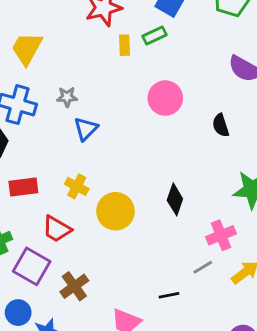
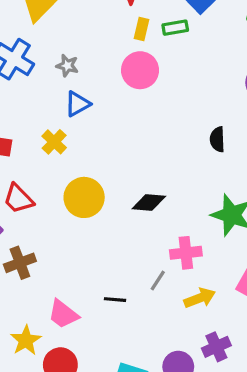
pink circle: (165, 98) -> (140, 70), moved
yellow cross: (77, 186) -> (54, 142), moved
black diamond: (175, 199) -> (149, 202), turned 60
gray line: (203, 267) -> (158, 280), turned -42

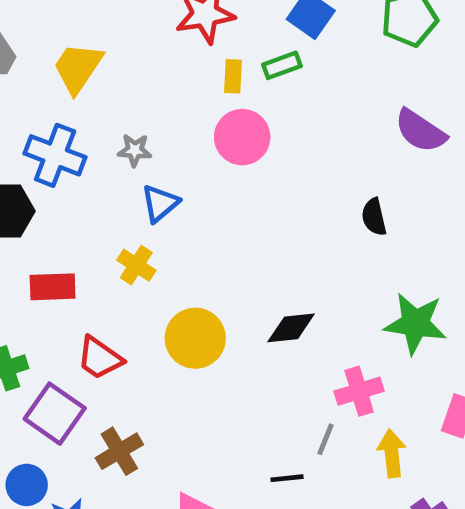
yellow arrow: (200, 298) -> (392, 453), turned -64
black line: (115, 300) -> (287, 478), moved

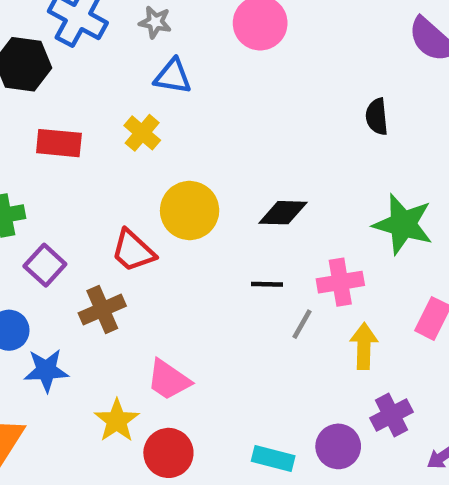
blue triangle: (160, 203) -> (173, 76), turned 42
red trapezoid: (100, 358) -> (133, 251), moved
purple square: (55, 414) -> (45, 265), size x0.7
black line: (287, 478) -> (267, 284), moved

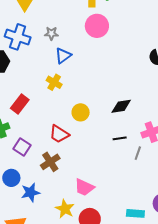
blue triangle: (173, 76) -> (63, 56), turned -36
red rectangle: (59, 143) -> (20, 104), moved, turned -48
yellow circle: (190, 211) -> (81, 112), size x0.7

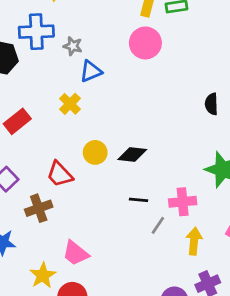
gray star: (51, 33) -> (73, 46), moved
blue cross: (18, 37) -> (36, 32), turned -35
black diamond: (121, 106) -> (132, 154), moved

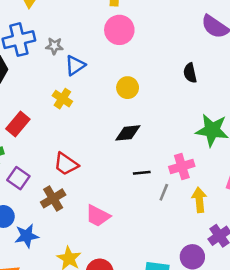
yellow circle: (95, 152) -> (128, 88), moved
pink trapezoid: (76, 253) -> (98, 216), moved

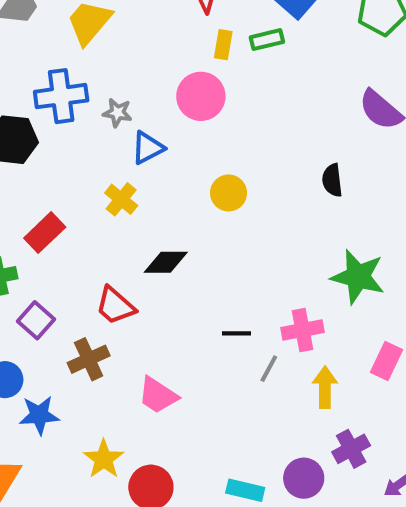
pink circle: (119, 30) -> (201, 96), moved
black diamond: (128, 133) -> (166, 262), moved

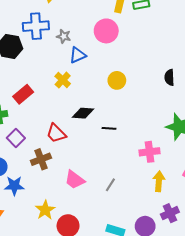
black line: (236, 333) -> (109, 128), moved
gray line: (269, 369) -> (110, 185), moved

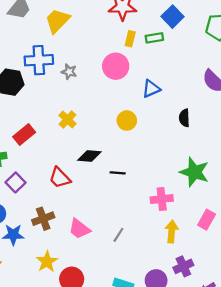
blue triangle: (78, 55) -> (151, 89), moved
brown cross: (41, 159) -> (43, 219), moved

